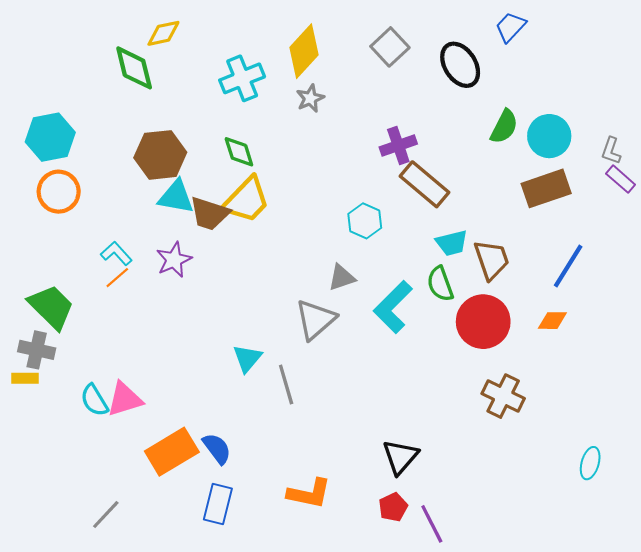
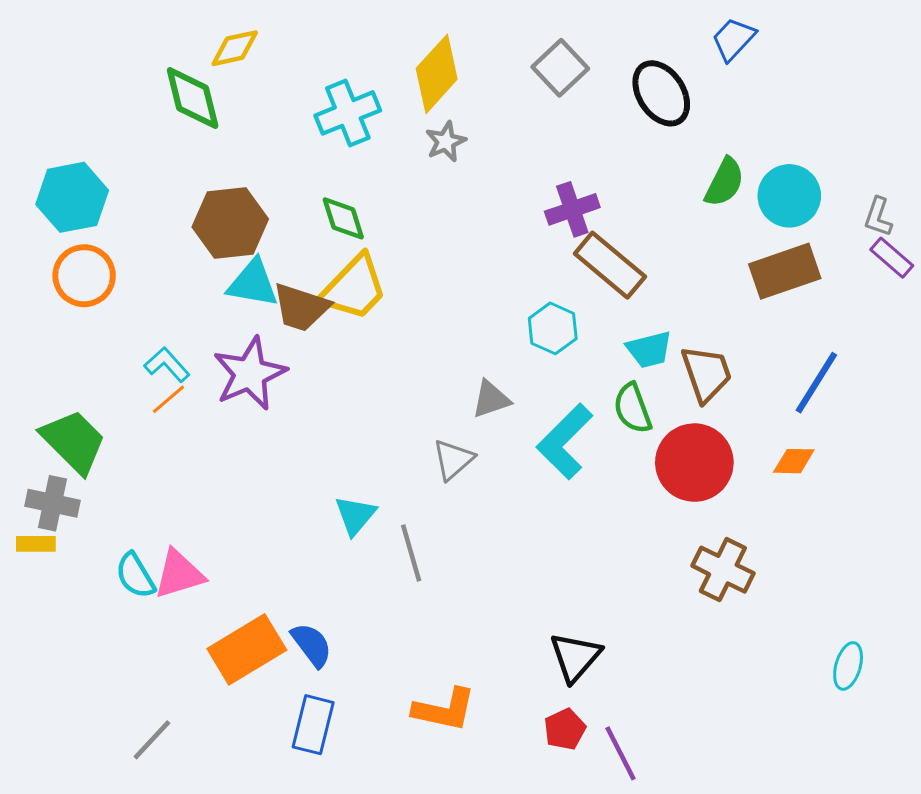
cyan hexagon: (365, 221) -> (553, 328), moved
purple star: (174, 260) -> (250, 374), size x1.4
gray triangle: (315, 320) -> (453, 460), size x0.7

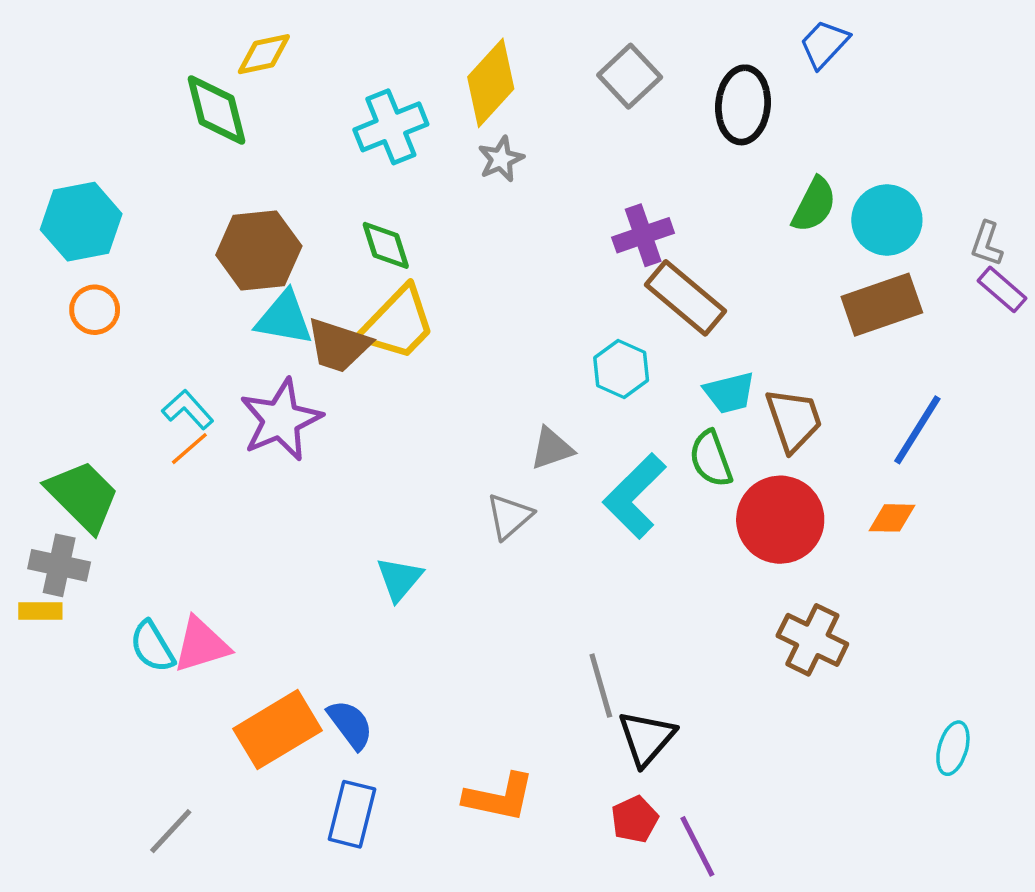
black ellipse: (661, 93) -> (743, 105), turned 38
orange circle: (84, 276) -> (95, 310), size x0.7
gray line: (411, 553) -> (601, 686), moved

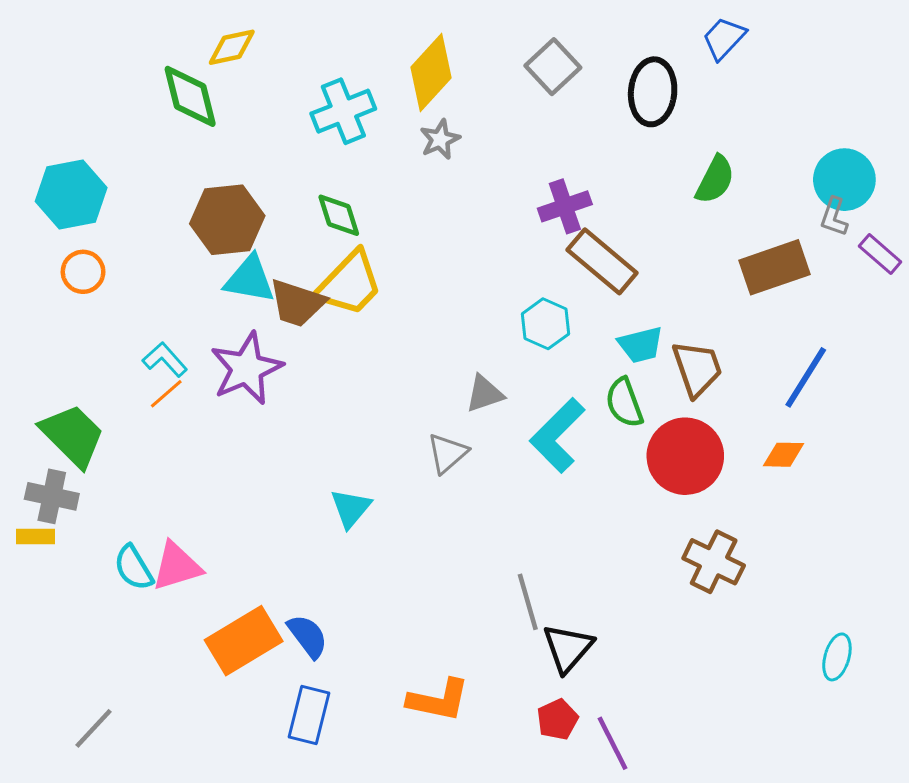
cyan circle: (887, 220) -> (844, 180), moved
gray L-shape: (987, 244) -> (834, 217), moved
gray line: (171, 831) -> (93, 728), moved

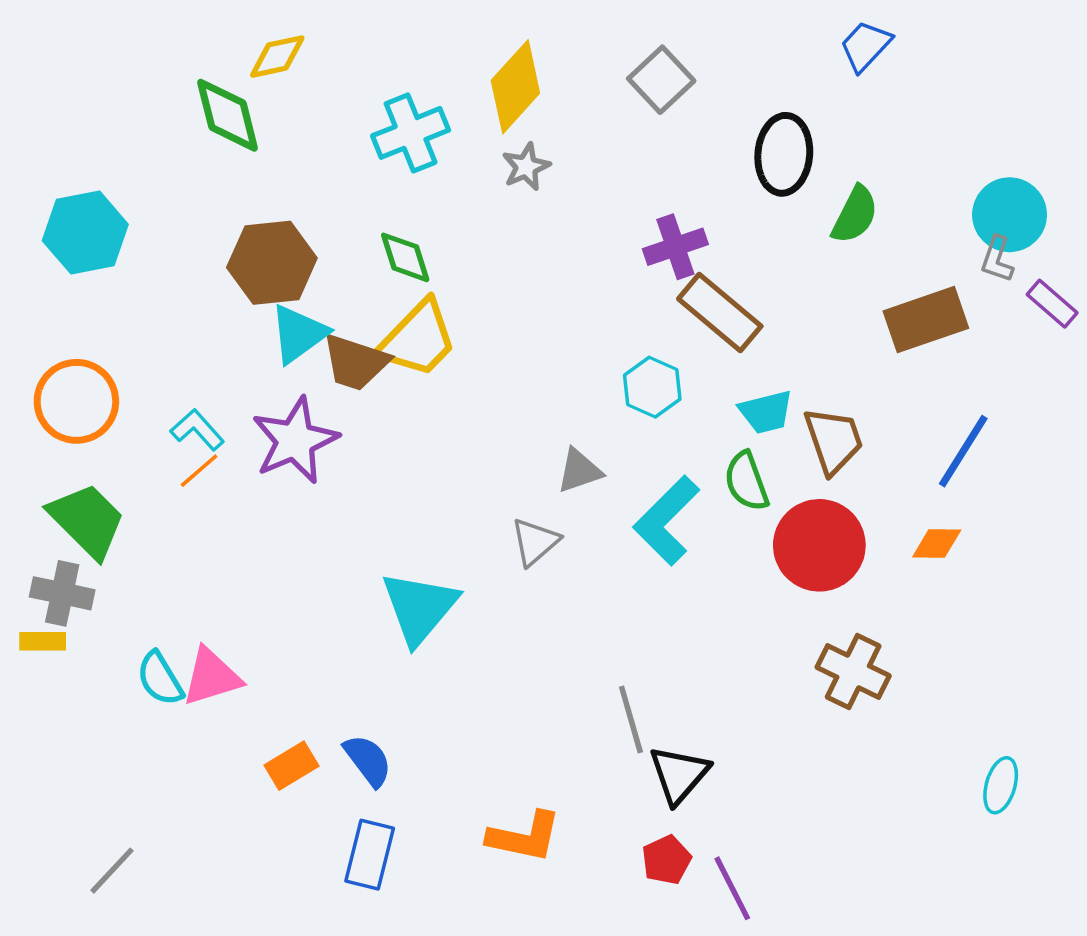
black ellipse: (653, 92) -> (784, 154), moved
orange circle: (83, 272) -> (76, 401), moved, size x1.6
cyan triangle: (250, 279) -> (299, 334), turned -46
cyan triangle: (351, 508) -> (419, 608), size x1.6
orange rectangle: (244, 641) -> (291, 766), size x0.6

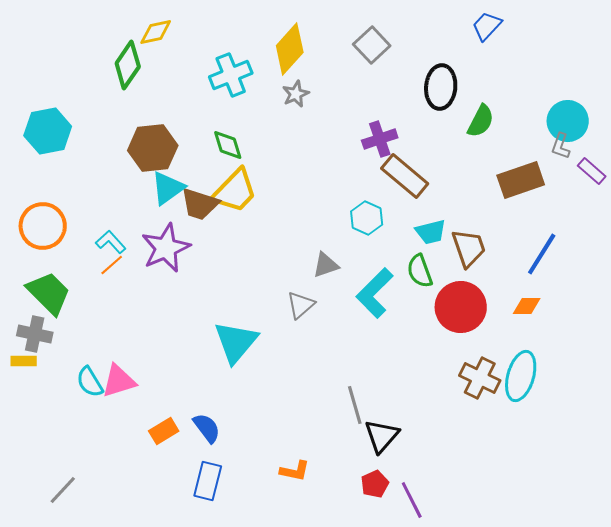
green diamond: (227, 115) -> (128, 65), turned 48
cyan ellipse: (1001, 785) -> (521, 376), moved, size x1.6
orange L-shape: (524, 837) -> (295, 471), size x0.7

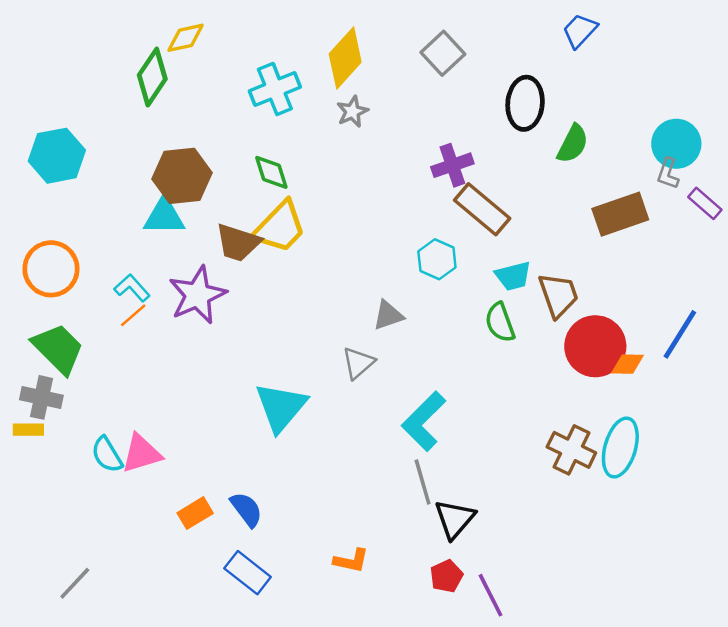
cyan triangle: (168, 188) -> (164, 216), moved, turned 36
blue line: (542, 254) -> (680, 334), moved
cyan L-shape: (375, 293) -> (424, 421), moved
red circle: (461, 307) -> (595, 346), moved
blue rectangle: (208, 481) -> (248, 573), turned -66

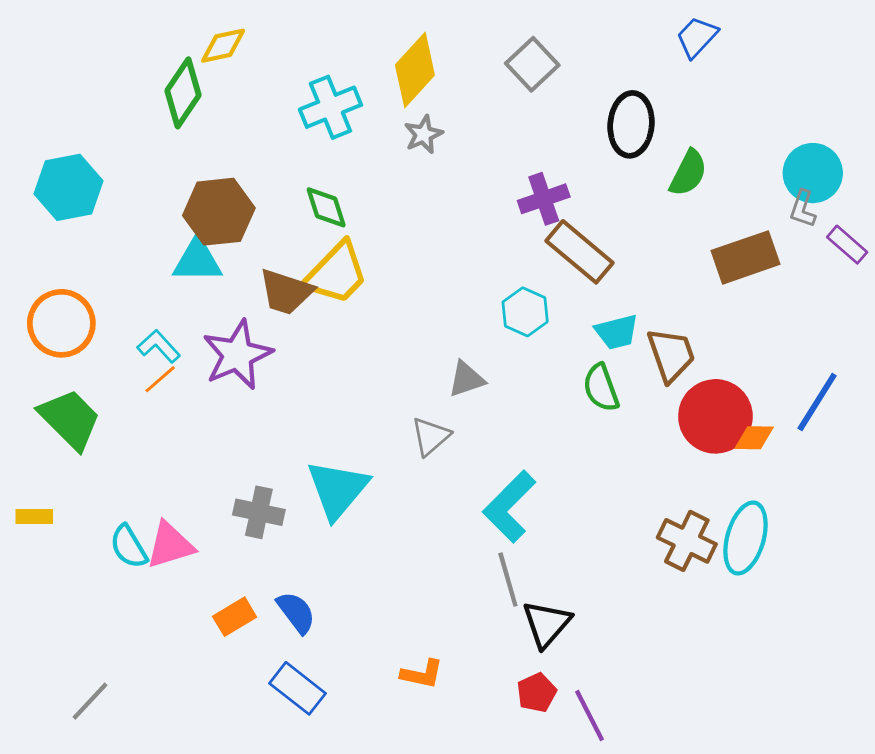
gray cross: (41, 397) -> (259, 512), moved

